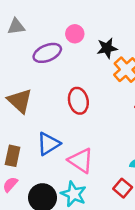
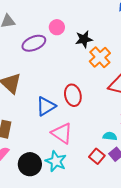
red ellipse: (78, 101) -> (73, 95), moved
blue triangle: (48, 144) -> (46, 106), moved

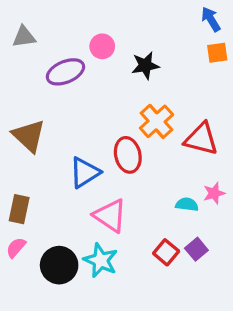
orange cross: (100, 57) -> (157, 121), moved
cyan semicircle: (110, 136) -> (187, 204), moved

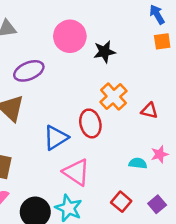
pink circle: (102, 46) -> (70, 36), size x1.6
purple ellipse: (65, 72) -> (29, 71), moved
red triangle: (201, 139) -> (149, 111), size x0.6
purple square: (196, 249) -> (157, 204), moved

